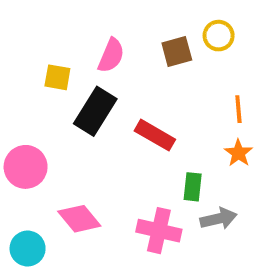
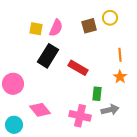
yellow square: (57, 77) -> (36, 29), moved

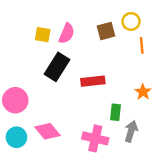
orange line: (120, 55) -> (142, 45), moved
red rectangle: (78, 68) -> (93, 81), turned -36
gray arrow: (110, 110) -> (131, 131), turned -60
cyan circle: (14, 125) -> (16, 137), moved

